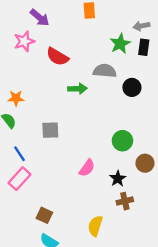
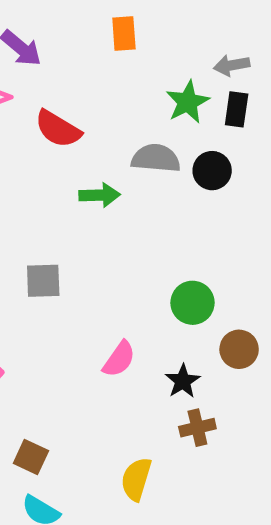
black circle: (132, 87) -> (212, 171), moved

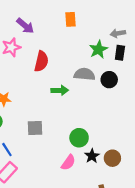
red semicircle: (58, 129) -> (41, 61), turned -108
green circle: (193, 303) -> (79, 138), moved
brown circle: (239, 349) -> (112, 158), moved
black star: (183, 381) -> (92, 156), moved

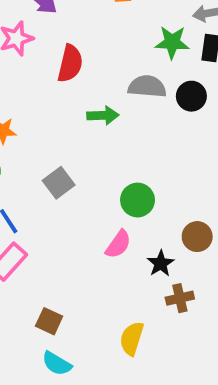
green star: (98, 49) -> (172, 42), turned 30
gray square: (35, 128) -> (59, 183), turned -35
black star: (92, 156) -> (161, 264), moved

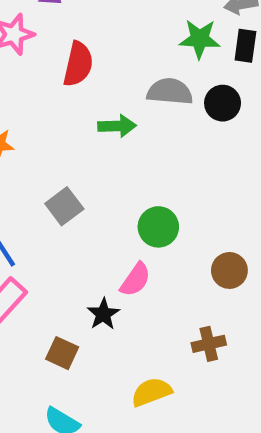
black star: (161, 264) -> (103, 314), moved
brown square: (49, 321) -> (62, 353), moved
yellow semicircle: (132, 339) -> (151, 392), turned 52

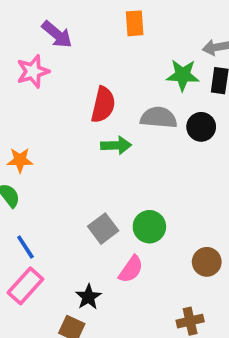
red semicircle: (78, 64) -> (103, 105), moved
gray square: (64, 206) -> (103, 229), moved
black star: (103, 314) -> (88, 297), moved

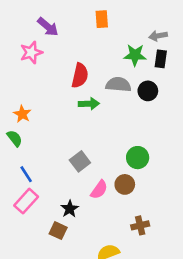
orange star: (20, 160) -> (22, 114), turned 30
green circle: (149, 227) -> (138, 158), moved
brown circle: (207, 262) -> (125, 184), moved

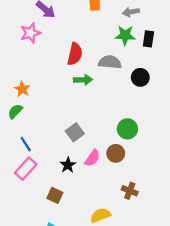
gray arrow: (158, 36) -> (131, 12), moved
black circle: (148, 91) -> (140, 77), moved
green semicircle: (15, 138) -> (15, 111), turned -98
black star: (70, 209) -> (68, 165), moved
brown cross: (140, 225) -> (130, 191), turned 35

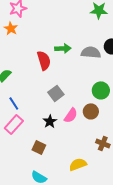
red semicircle: (75, 54) -> (44, 60), moved, turned -30
gray semicircle: (110, 62) -> (91, 52), moved
orange star: (22, 89) -> (11, 28), moved

